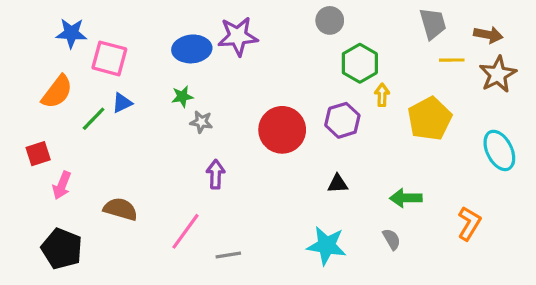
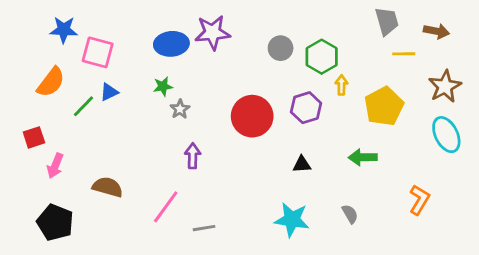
gray circle: (330, 20) -> (281, 48), moved
brown star: (498, 74) -> (445, 86), moved
gray star: (201, 122) -> (180, 109), turned 30
green arrow: (406, 198) -> (363, 157), moved

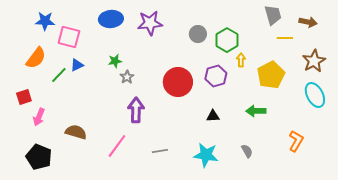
blue ellipse: (171, 44) -> (111, 19), moved
purple arrow: (193, 156) -> (136, 110), size x1.4
gray line: (204, 228) -> (160, 151), moved

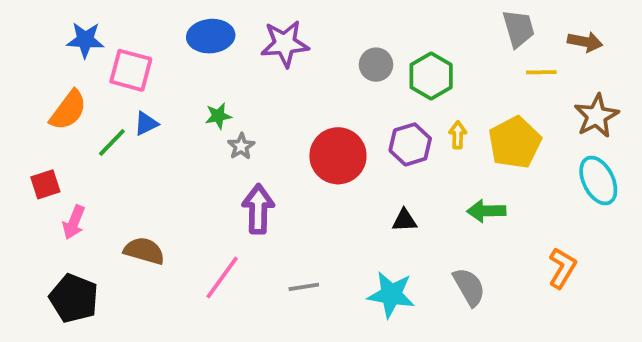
yellow arrow: (241, 60) -> (458, 135), moved
gray semicircle: (247, 151) -> (469, 287), size x1.5

